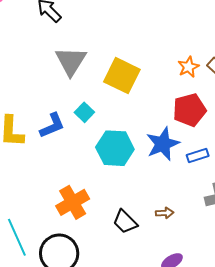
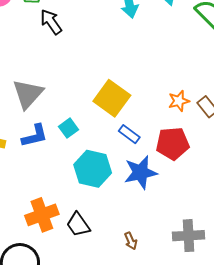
gray triangle: (71, 61) -> (28, 94), moved
blue rectangle: (198, 155) -> (129, 134), moved, turned 45
brown arrow: (165, 213) -> (131, 241), turned 60
black trapezoid: (125, 222) -> (78, 225), moved

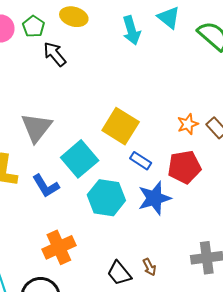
cyan square: (69, 128) -> (80, 159), size x1.8
blue L-shape: (35, 136) -> (46, 186), moved, turned 76
black trapezoid: (78, 225) -> (119, 273), moved

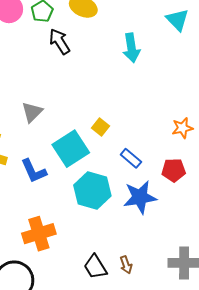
cyan arrow: (131, 30) -> (131, 48), moved
yellow square: (121, 126) -> (100, 127), moved, size x0.5
gray triangle: (37, 128) -> (32, 112), size x0.7
red pentagon: (184, 167) -> (174, 170), size x0.7

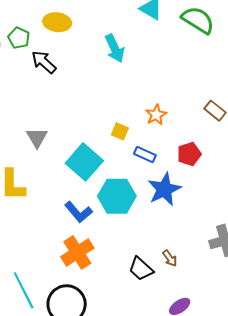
yellow square: (100, 127) -> (120, 131), moved
orange star: (182, 128) -> (156, 115), moved
blue L-shape: (34, 171) -> (78, 212), moved

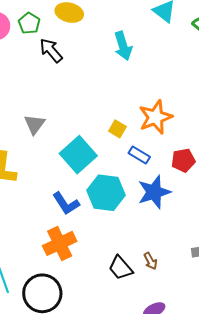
orange star: (156, 115) -> (156, 117), size x1.6

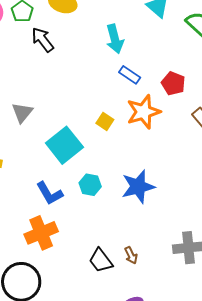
blue rectangle: (139, 155) -> (130, 75), moved
red pentagon: (183, 160) -> (173, 83), moved, turned 30
cyan hexagon: (106, 193) -> (90, 185), size x0.6

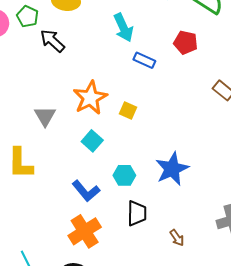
red pentagon: (173, 83) -> (186, 42), moved
orange star: (144, 112) -> (90, 98), moved
cyan square: (64, 145) -> (92, 141), size x0.6
black trapezoid: (101, 260) -> (137, 213), moved, turned -132

